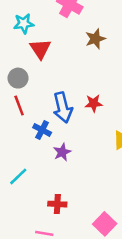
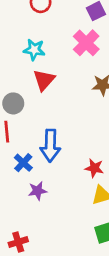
red star: (94, 103) -> (94, 168), moved
red cross: (57, 204) -> (18, 242), turned -36

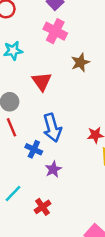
red triangle: (44, 80) -> (42, 81), moved
red cross: (18, 242) -> (43, 207), moved

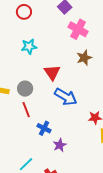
pink cross: (55, 31) -> (78, 29), moved
blue arrow: (52, 128) -> (66, 97), moved, turned -45

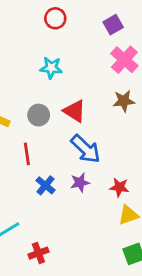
red triangle: (52, 72) -> (75, 111), turned -36
gray circle: (25, 89) -> (39, 115), moved
purple star: (60, 145) -> (80, 183), moved

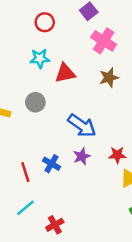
red circle: (55, 18) -> (45, 22), moved
red triangle: (75, 111) -> (65, 73), moved, turned -35
red line: (27, 154) -> (25, 172), moved

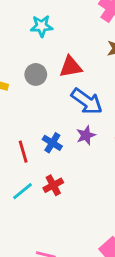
red triangle: (65, 73) -> (71, 67), moved
red cross: (55, 225) -> (53, 185), moved

